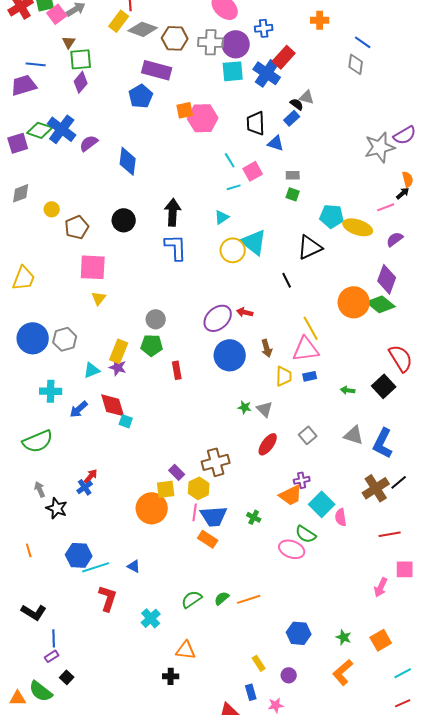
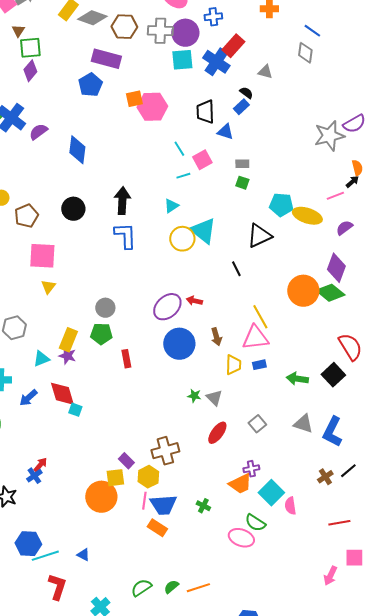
gray triangle: (307, 97) -> (265, 72), moved
green arrow: (348, 390) -> (297, 379), size x1.5
brown cross: (376, 488) -> (325, 477), size x0.6

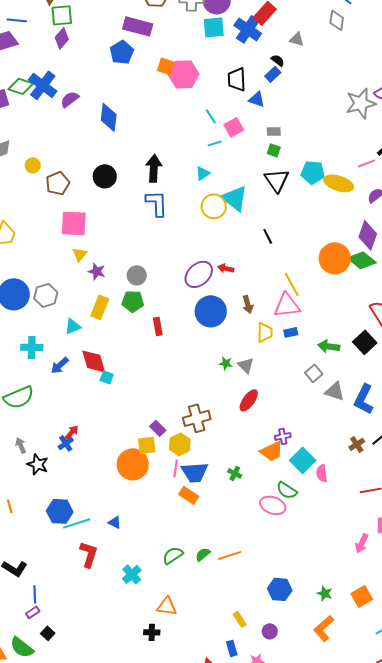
orange square: (134, 99) -> (166, 66), turned 30
black triangle: (259, 236) -> (277, 180), moved, turned -40
purple star: (67, 356) -> (97, 271), moved
gray square: (257, 424) -> (314, 373), moved

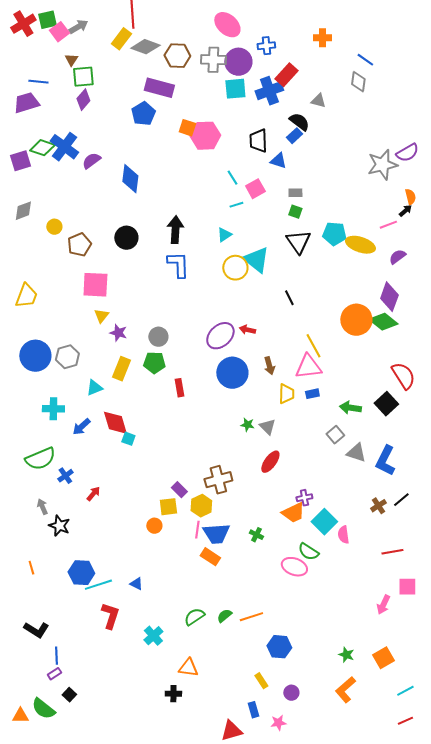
blue cross: (248, 29) -> (269, 91), turned 36
black semicircle: (278, 60) -> (299, 122), size x1.5
blue cross: (66, 443) -> (65, 476), moved
orange circle: (133, 464) -> (154, 526), size x0.5
blue hexagon: (280, 589) -> (279, 647), moved

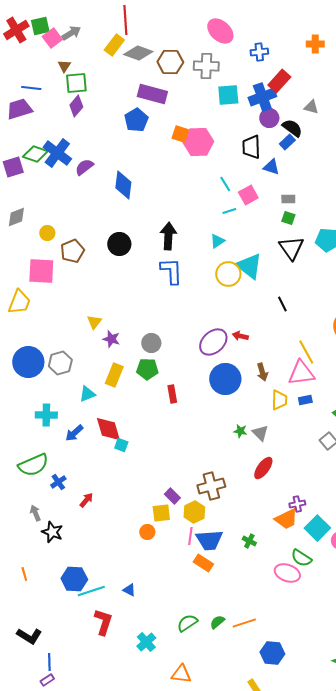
purple circle: (238, 62) -> (269, 118), moved, size x0.7
pink square: (95, 285) -> (41, 271), moved

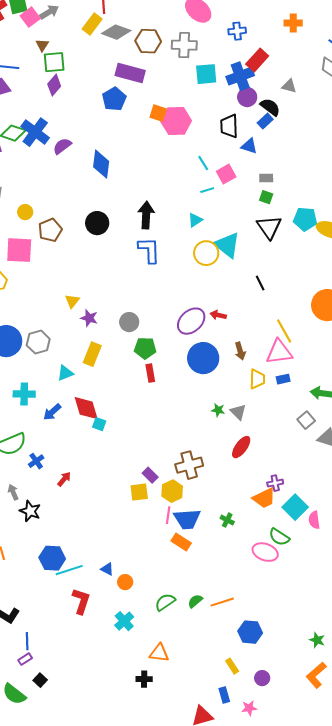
green pentagon: (147, 369) -> (145, 348), moved
orange circle: (147, 532) -> (125, 582), moved

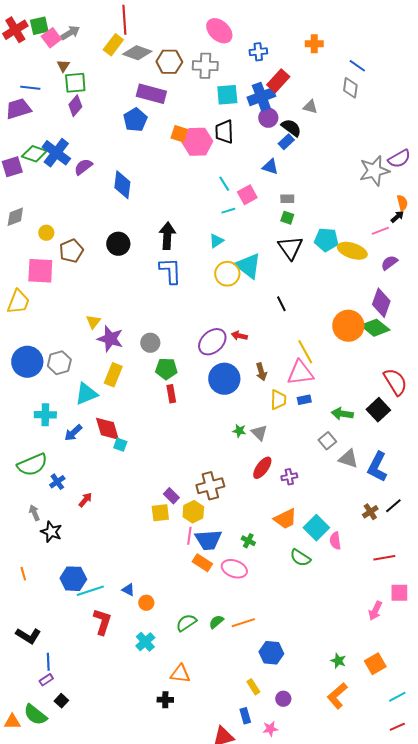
black trapezoid: (229, 126) -> (224, 132), moved
purple star: (89, 318) -> (110, 339), size x1.5
cyan triangle: (65, 373) -> (86, 394), size x1.4
purple cross: (275, 483) -> (289, 477), moved
pink ellipse: (265, 552) -> (234, 569), moved

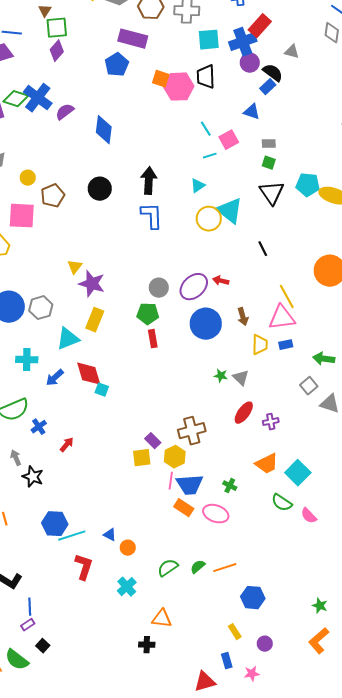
gray circle: (150, 343) -> (159, 288), moved
pink semicircle: (335, 541) -> (309, 516), moved, turned -36

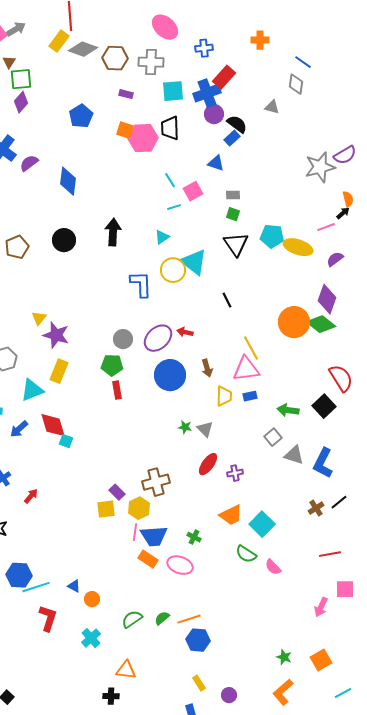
purple rectangle: (133, 39) -> (126, 94), moved, size x0.5
gray triangle: (292, 52) -> (272, 107), moved
blue L-shape: (152, 216) -> (141, 284), moved
blue hexagon: (253, 598) -> (198, 640), moved

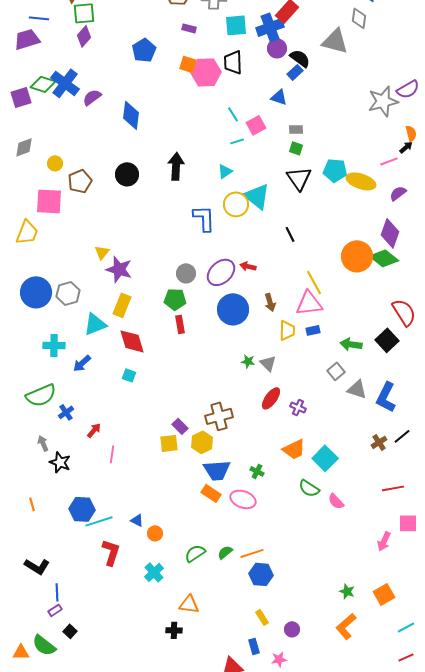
gray triangle: (272, 107) -> (335, 41), size x1.8
red diamond: (53, 425) -> (132, 341), moved
purple cross: (235, 473) -> (298, 407), turned 35
pink line: (135, 532) -> (112, 454), moved

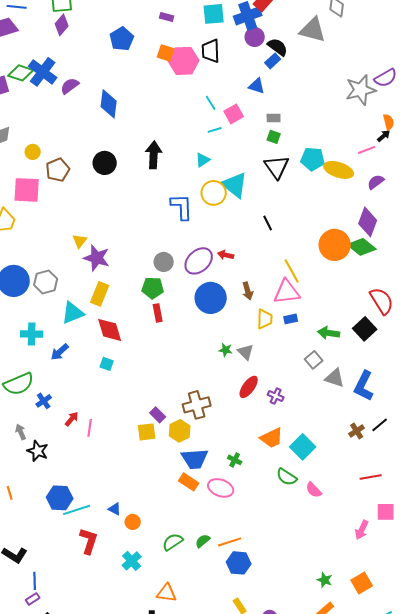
pink line: (112, 454) -> (90, 428), moved

